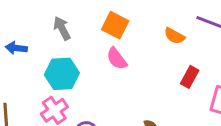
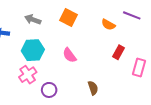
gray arrow: (62, 28) -> (33, 20), turned -42
pink semicircle: (117, 59) -> (70, 55), moved

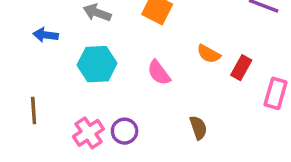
orange semicircle: (108, 25) -> (209, 54), moved
pink cross: (28, 75) -> (88, 133), moved

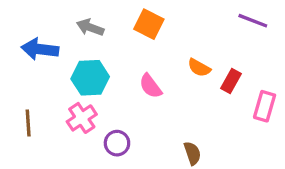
blue arrow: (46, 35) -> (40, 49), size x1.5
brown semicircle: (198, 128) -> (192, 153), moved
pink cross: (88, 133) -> (82, 118), moved

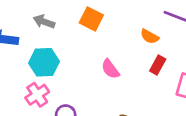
orange semicircle: (199, 68) -> (150, 37), moved
pink semicircle: (151, 86) -> (110, 69), moved

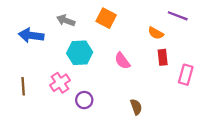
cyan hexagon: (44, 62) -> (80, 53), moved
red rectangle: (158, 65) -> (163, 57), turned -35

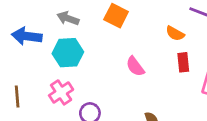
cyan hexagon: (80, 53) -> (68, 53), moved

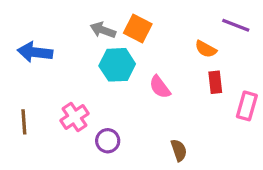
gray arrow: (68, 18) -> (103, 30), moved
cyan hexagon: (68, 53) -> (117, 65), moved

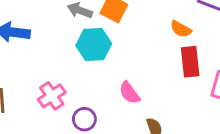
red rectangle: (215, 82) -> (190, 62), size x1.4
pink semicircle: (160, 87) -> (129, 93), moved

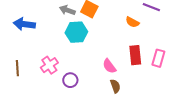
red rectangle: (190, 62) -> (135, 55), moved
pink semicircle: (129, 93) -> (109, 66), moved

